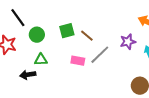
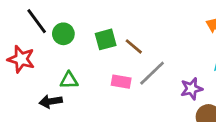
green circle: (37, 35) -> (63, 34), moved
purple star: (128, 42) -> (192, 89), moved

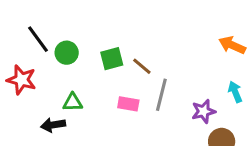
gray line: (152, 73) -> (161, 95), turned -32

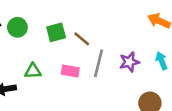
green triangle: (73, 102) -> (33, 71), moved
purple star: (204, 111) -> (129, 62), moved

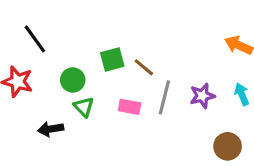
green circle: (17, 27) -> (73, 80), moved
green triangle: (33, 71) -> (84, 107), turned 48

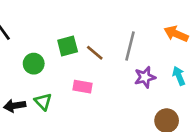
gray line: (164, 97) -> (130, 46), moved
green triangle: (84, 107) -> (43, 102), moved

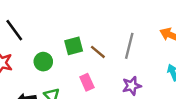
purple star: (145, 77) -> (132, 86), moved
pink rectangle: (83, 87) -> (87, 82), turned 56

